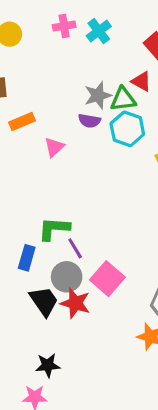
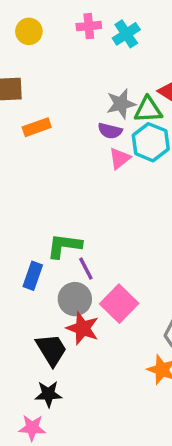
pink triangle: (54, 147) -> (120, 158), moved
black trapezoid: (44, 301) -> (51, 350), moved

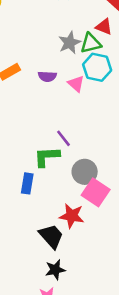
purple semicircle: (110, 131) -> (47, 76), moved
pink triangle: (120, 158) -> (76, 84), turned -30
purple line: (86, 269) -> (64, 138), moved
gray circle: (75, 299) -> (85, 172), moved

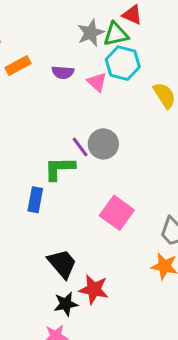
gray circle: (85, 172) -> (103, 144), moved
red star: (72, 216) -> (94, 289), moved

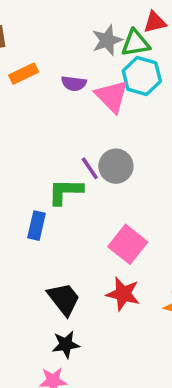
red triangle: (132, 15) -> (155, 22), turned -40
pink triangle: (97, 82) -> (112, 96), size x1.5
red star: (94, 289) -> (123, 294), moved

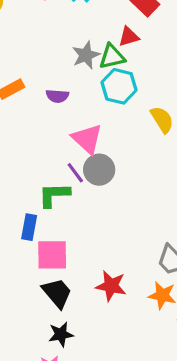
pink triangle: (112, 96) -> (87, 139), moved
pink square: (128, 244) -> (52, 255), moved, turned -36

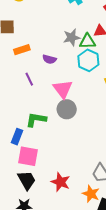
purple line: (75, 173) -> (29, 79), moved

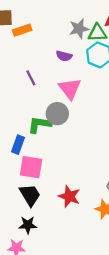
orange rectangle: (22, 50) -> (22, 30), moved
purple semicircle: (49, 59) -> (64, 56), moved
gray circle: (67, 109) -> (57, 114), moved

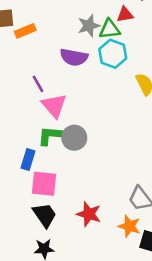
purple semicircle: (64, 56) -> (74, 57), size x1.5
pink triangle: (70, 89) -> (54, 106), moved
gray circle: (57, 114) -> (74, 138), moved

